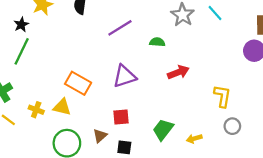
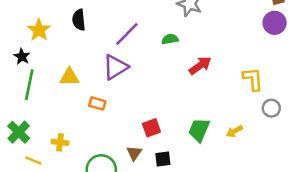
purple triangle: (124, 76) -> (115, 67), moved
orange rectangle: (78, 83) -> (97, 103), size x0.6
yellow triangle: (62, 107) -> (69, 77), moved

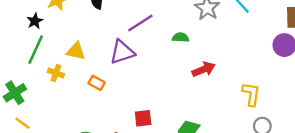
yellow cross: (60, 142) -> (56, 73), moved

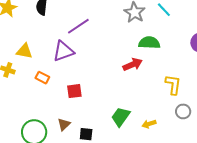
green semicircle: (181, 37) -> (149, 43), moved, size x1.5
red square: (143, 118) -> (74, 91), moved

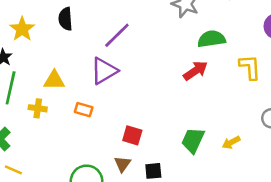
yellow L-shape: (173, 85) -> (250, 67), moved
red square: (74, 91) -> (132, 135), moved, turned 35

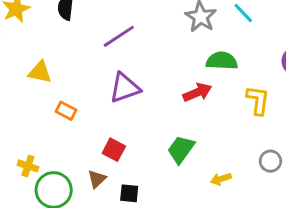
purple triangle: (104, 71) -> (125, 88), moved
yellow cross: (38, 108) -> (28, 166), moved
green trapezoid: (193, 140) -> (181, 149), moved

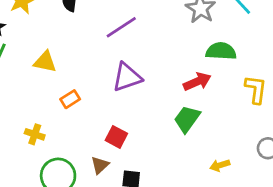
orange rectangle: (66, 111) -> (70, 99), turned -60
green trapezoid: (181, 149) -> (187, 119), moved
yellow cross: (28, 166) -> (35, 134), moved

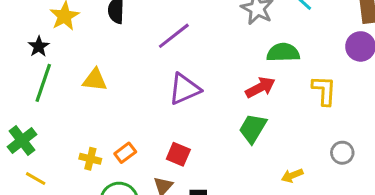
orange rectangle: (70, 99) -> (125, 153), moved

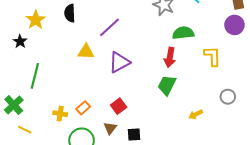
yellow triangle: (95, 80) -> (86, 52), moved
green line: (43, 83) -> (35, 76), moved
red arrow: (260, 87) -> (170, 57), turned 132
red square: (178, 154) -> (119, 106), turned 35

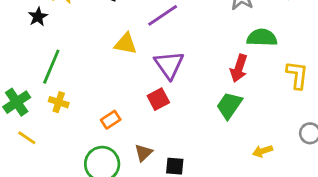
purple triangle: (119, 62) -> (169, 65), turned -45
red square: (119, 106) -> (158, 99), moved
yellow cross: (60, 114) -> (59, 102), moved

